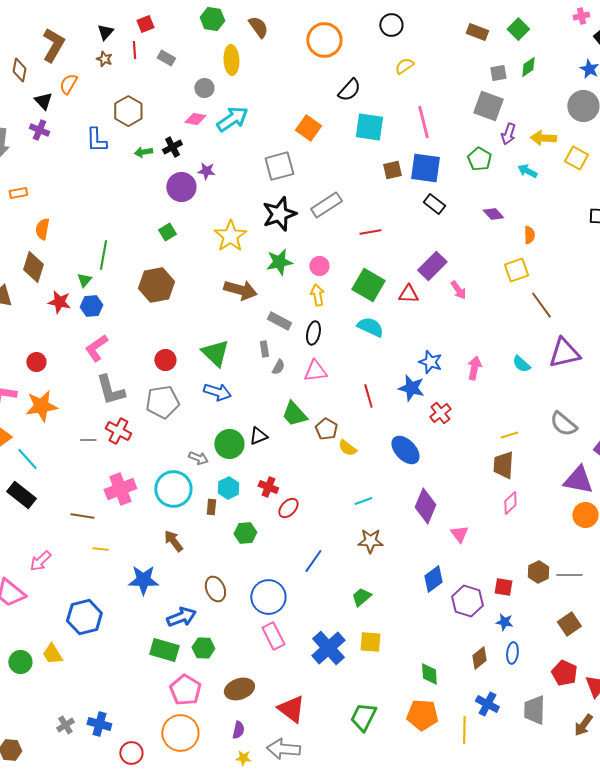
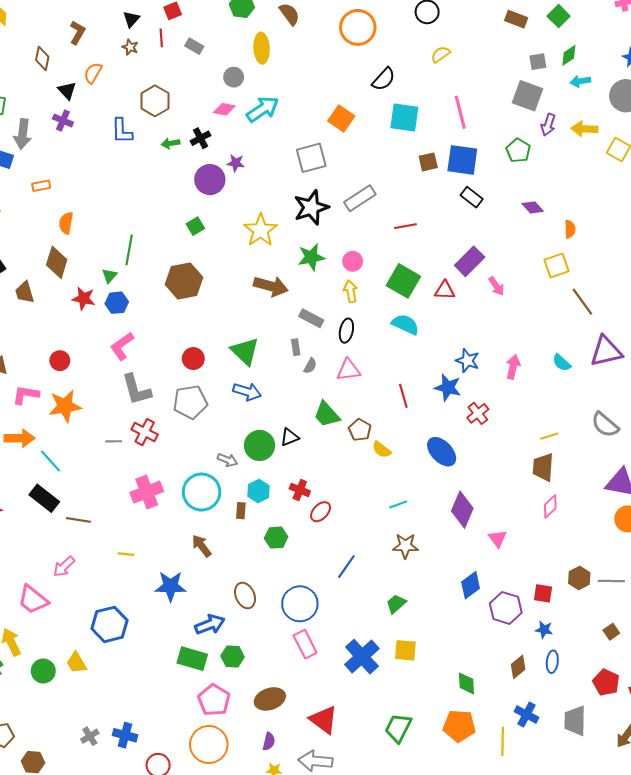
brown L-shape: (53, 45) -> (77, 33), size x0.7
cyan arrow: (527, 171) -> (580, 81), moved, turned -36
brown line: (82, 516) -> (78, 520), moved
brown square: (569, 624) -> (611, 632), size x0.7

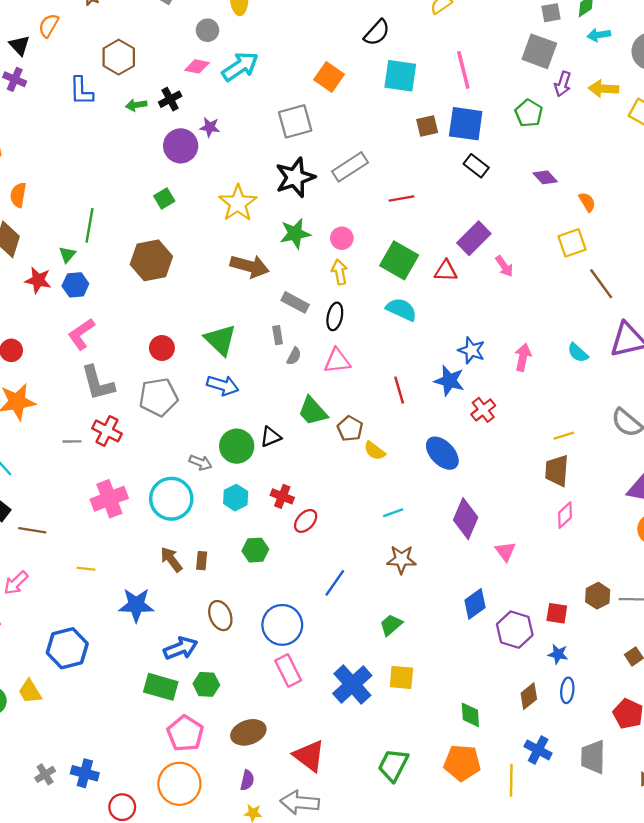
orange semicircle: (570, 229) -> (587, 202), turned -30
brown rectangle: (241, 511) -> (202, 561), moved

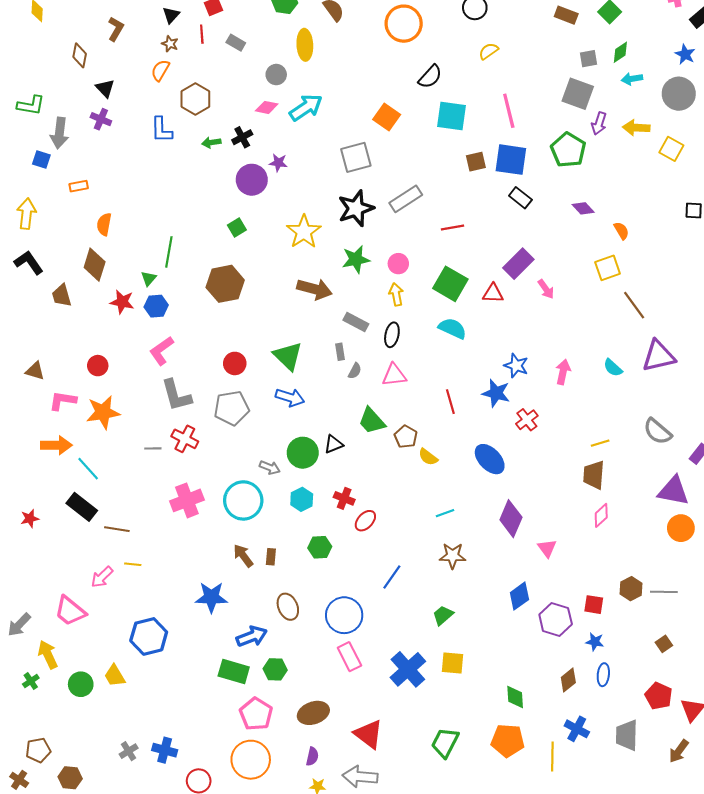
orange semicircle: (49, 26) -> (160, 70), moved
green pentagon: (529, 113) -> (568, 150), size x1.4
yellow line: (86, 569) -> (133, 564), moved

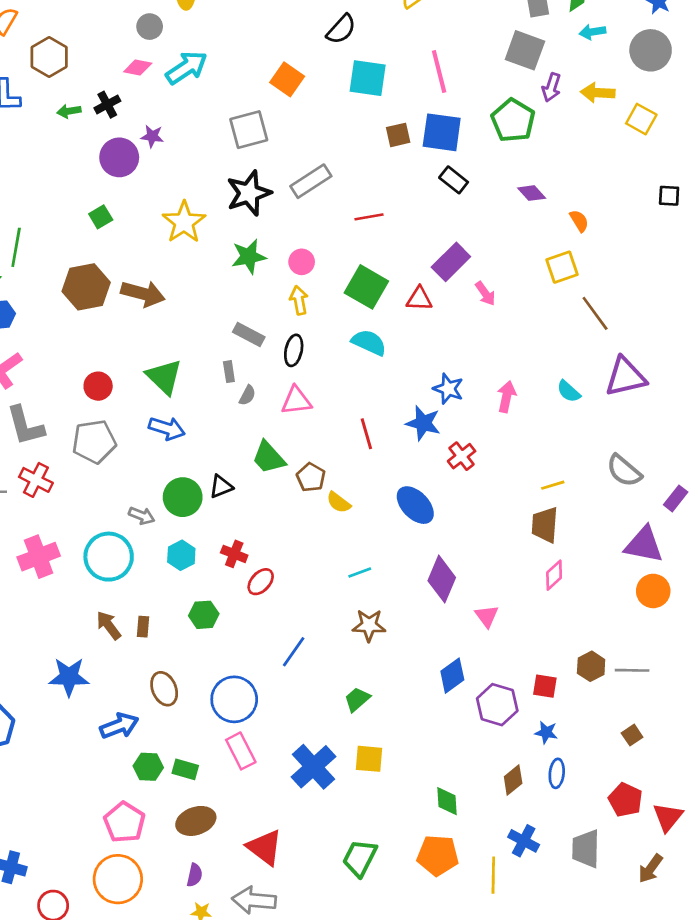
brown arrow: (314, 289) -> (143, 294), moved
green rectangle: (234, 671) -> (185, 769), moved, size x0.7

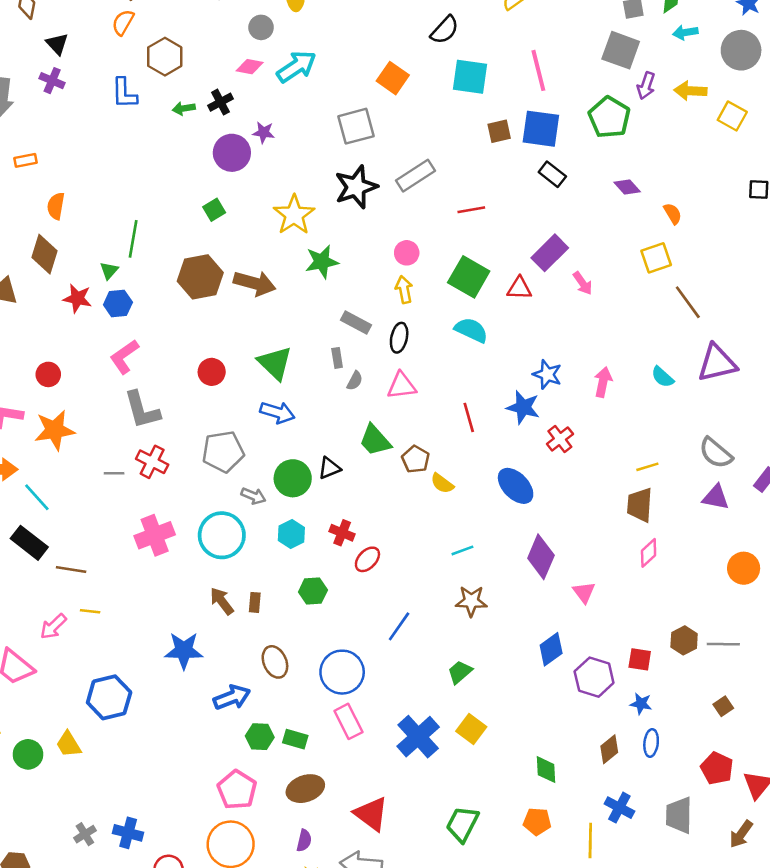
green star: (249, 257) -> (322, 262), moved
gray pentagon: (94, 442) -> (223, 452), moved
purple triangle: (644, 545) -> (716, 497), moved, size x0.7
yellow square: (369, 759) -> (471, 729), turned 32
orange pentagon: (438, 855) -> (537, 821), size x0.7

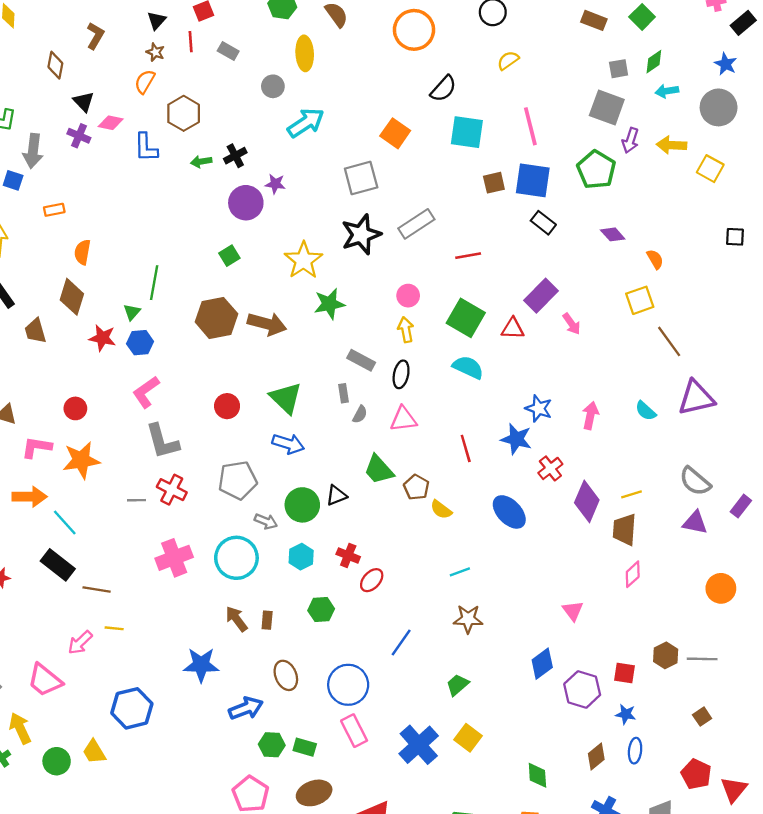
pink diamond: (250, 67) -> (111, 123), moved
purple diamond: (541, 557) -> (587, 501), moved

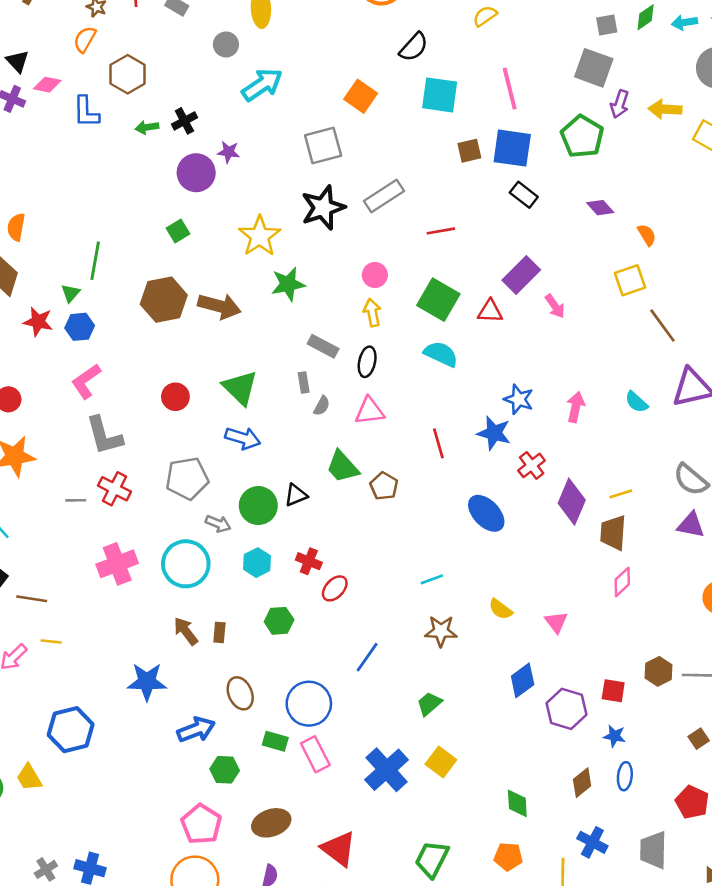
cyan arrow: (667, 91) -> (684, 22), moved
yellow semicircle: (441, 510) -> (500, 609), moved
green rectangle: (305, 747) -> (275, 741), moved

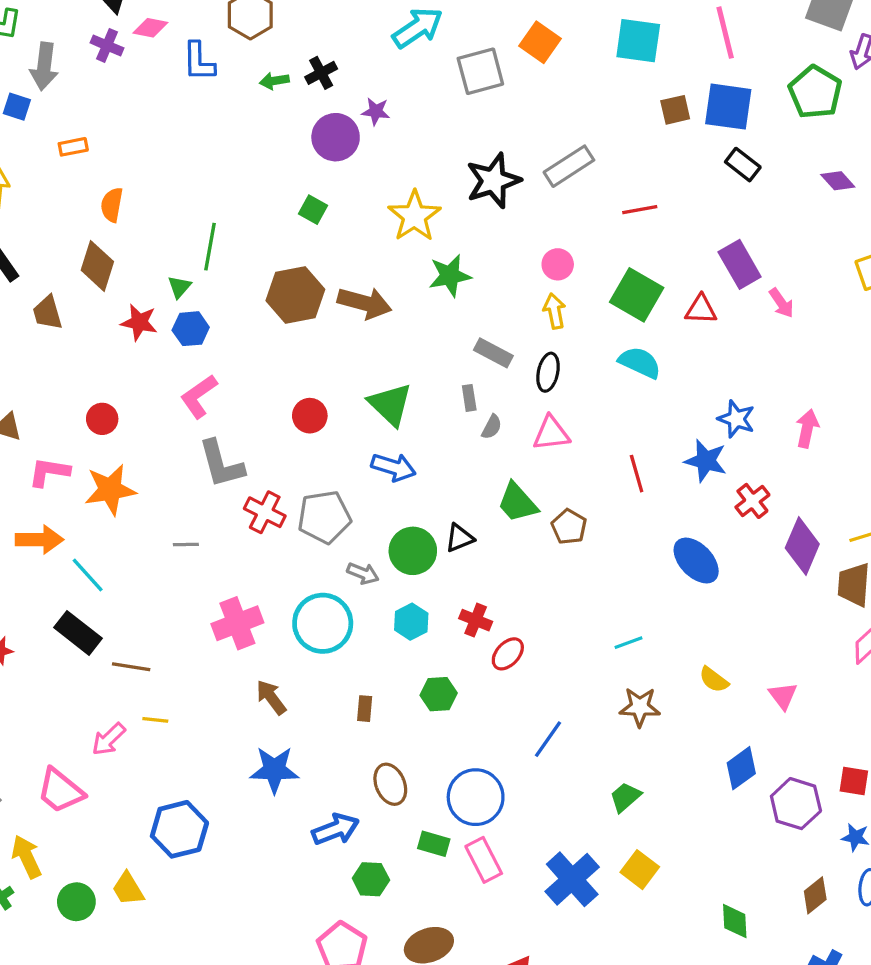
gray square: (323, 146) -> (480, 71), moved
green square: (178, 231) -> (313, 210), turned -30
purple rectangle: (521, 275) -> (740, 264), turned -75
red cross: (115, 489) -> (265, 512), moved
brown arrow: (186, 631) -> (271, 697), moved

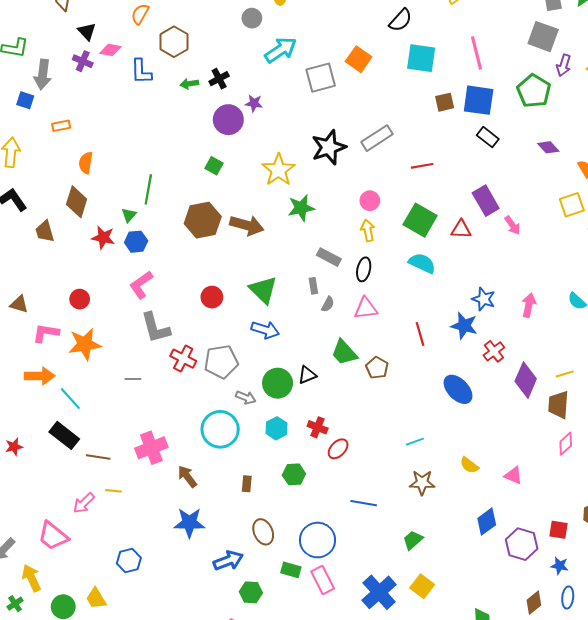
pink cross: (237, 623) -> (151, 448), moved
pink triangle: (783, 696) -> (513, 475), turned -30
blue line: (548, 739) -> (364, 503), turned 65
blue hexagon: (179, 829) -> (129, 561), size x0.7

